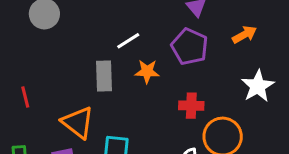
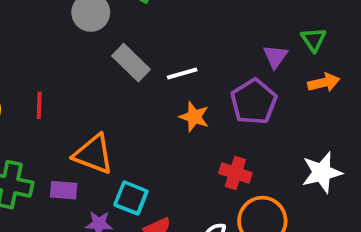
orange arrow: (244, 35) -> (324, 82), moved
gray rectangle: (104, 76) -> (131, 63), moved, turned -60
orange triangle: (78, 122) -> (93, 154), turned -33

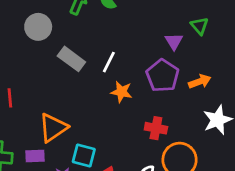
white line: (182, 73) -> (109, 62), turned -40
orange arrow: (324, 82) -> (200, 81), moved
orange triangle: (93, 154) -> (53, 128), turned -48

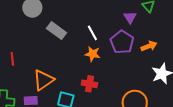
white line: (109, 62) -> (92, 33), moved, turned -56
red cross: (156, 128) -> (89, 84), moved

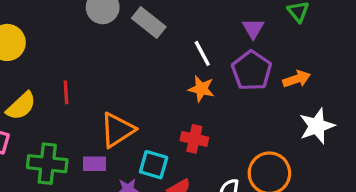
purple triangle: (130, 17) -> (253, 28), moved
gray rectangle: (56, 31) -> (149, 22), moved

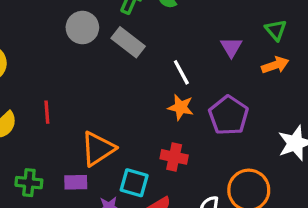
purple pentagon: (252, 71) -> (229, 115), moved
orange arrow: (297, 79) -> (275, 65), moved
green cross: (47, 164) -> (29, 183), size x0.7

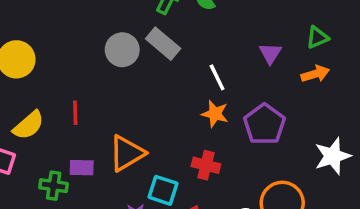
gray circle: (82, 28) -> (122, 50), moved
green triangle: (276, 30) -> (317, 37), turned 45
purple rectangle: (76, 182) -> (82, 168), moved

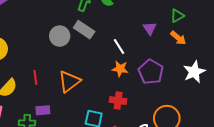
orange arrow: (315, 74) -> (178, 38), turned 63
orange triangle: (127, 153) -> (69, 82), moved
white star: (333, 156) -> (194, 72), moved

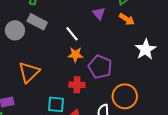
purple pentagon: (151, 72) -> (100, 67), moved

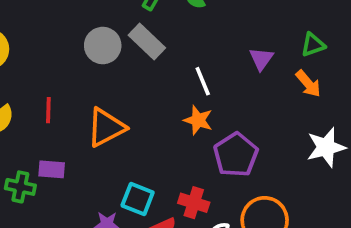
red cross: (77, 85) -> (194, 203), moved

